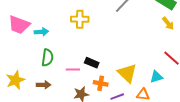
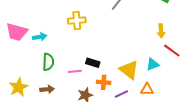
yellow arrow: (168, 23) -> (161, 31), moved, turned 40
cyan triangle: (156, 77) -> (153, 64), moved

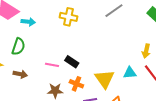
green semicircle: (48, 62) -> (18, 47), moved
cyan triangle: (153, 64) -> (130, 73), moved

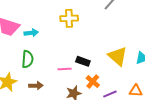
yellow triangle: (105, 79) -> (118, 56), moved
orange cross: (76, 84) -> (93, 82), turned 32

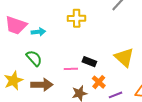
green semicircle: (28, 59) -> (34, 58), turned -48
brown arrow: (36, 86) -> (42, 85), size x1.5

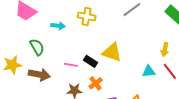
cyan arrow: (38, 32) -> (58, 26), moved
yellow triangle: (124, 57) -> (112, 52), moved, turned -35

